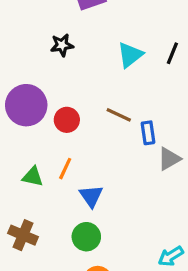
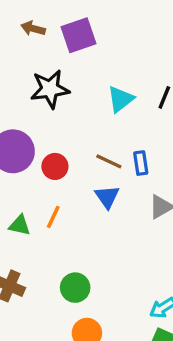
black star: (62, 45) -> (50, 89), size x1.6
blue rectangle: (148, 133) -> (141, 163), moved
blue triangle: (91, 196) -> (107, 197), moved

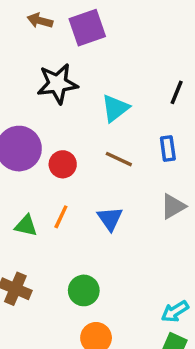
cyan triangle: (121, 99) -> (115, 108), moved
blue rectangle: (141, 163) -> (168, 149), moved
blue triangle: (107, 197) -> (110, 219), moved

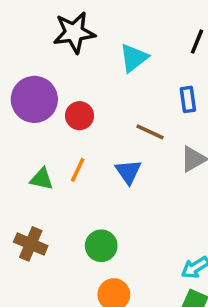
brown line: (119, 159) -> (150, 132), moved

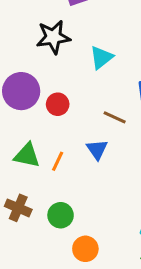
orange line: (78, 170) -> (58, 161), moved
green triangle: (42, 179) -> (27, 155), size x1.4
green circle: (101, 246) -> (61, 215), moved

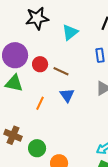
brown line: (115, 117) -> (61, 71), moved
green triangle: (27, 155) -> (14, 83), moved
green circle: (61, 215) -> (37, 148), moved

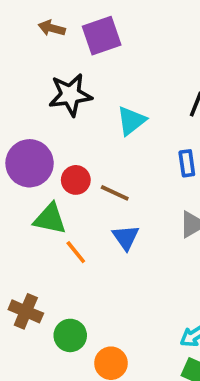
green triangle: (14, 83) -> (50, 219), moved
orange line: (40, 103) -> (76, 252), turned -64

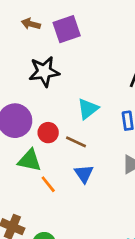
cyan triangle: (131, 121) -> (88, 109), moved

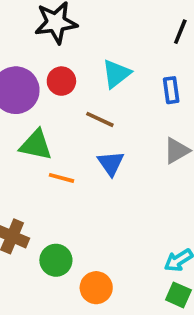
red circle: (48, 133) -> (61, 81), moved
orange line: (48, 184) -> (61, 178), turned -36

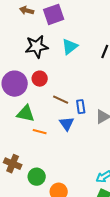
cyan triangle: (116, 74) -> (70, 46), moved
blue rectangle: (171, 90) -> (81, 107), moved

